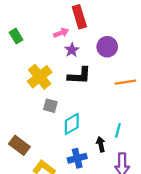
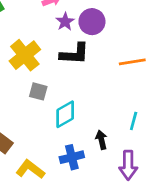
purple circle: (107, 47) -> (92, 22), moved
cyan line: (118, 130) -> (134, 121), moved

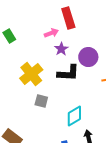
purple circle: (92, 22) -> (88, 57), moved
cyan diamond: (65, 114) -> (74, 116), moved

